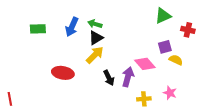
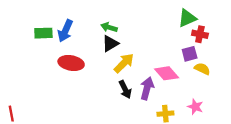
blue arrow: (72, 27) -> (65, 31), moved
red cross: (188, 30) -> (200, 34), moved
yellow arrow: (95, 55) -> (124, 63), moved
red ellipse: (63, 73) -> (71, 63), moved

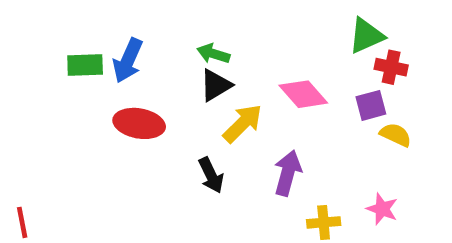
pink diamond: (167, 73) -> (303, 94), moved
black arrow: (125, 89) -> (211, 175), moved

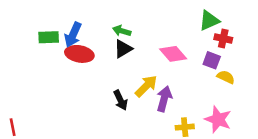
purple square: (371, 105) -> (212, 60), turned 36
red ellipse: (139, 123) -> (79, 54), moved
yellow arrow: (243, 123) -> (146, 86), moved
pink star: (382, 209) -> (218, 119), size x1.5

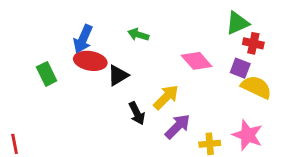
green rectangle: (49, 37) -> (47, 74), moved, turned 66
black triangle: (123, 49) -> (118, 75), moved
yellow semicircle: (226, 77) -> (256, 87), size x1.5
purple arrow: (164, 99) -> (178, 126), moved, turned 30

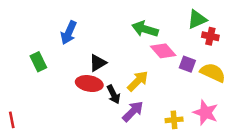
green arrow: (138, 35) -> (145, 29), moved, size x1.5
red ellipse: (90, 61) -> (89, 84), moved
purple square: (240, 68) -> (187, 64), moved
purple arrow: (178, 126) -> (133, 111), moved

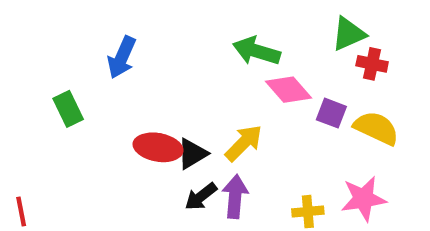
black triangle: (98, 63) -> (192, 154), moved
black arrow: (113, 94) -> (201, 197), moved, turned 78
purple arrow: (133, 111) -> (235, 197), turned -40
pink star: (206, 113) -> (363, 199), turned -30

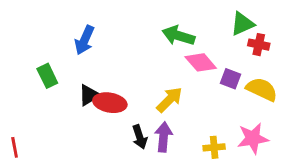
black triangle: (192, 154) -> (89, 95), moved
black arrow: (201, 197) -> (140, 137), turned -70

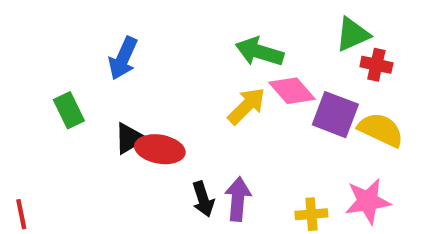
purple square: (230, 79) -> (335, 115), size x1.5
yellow arrow: (169, 100) -> (246, 106), moved

